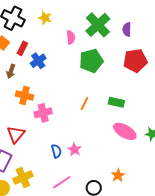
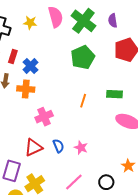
pink semicircle: (71, 37) -> (56, 17), moved, size x1.5
orange cross: (25, 95) -> (26, 89), moved
red triangle: (16, 134) -> (33, 147), moved, turned 36
blue semicircle: (56, 151) -> (58, 146), moved

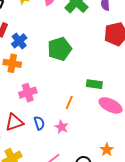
green pentagon: (83, 57) -> (60, 49), moved
green rectangle: (114, 94) -> (94, 84), moved
orange line: (83, 101) -> (69, 103), moved

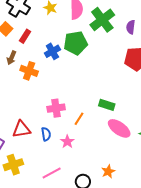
blue cross: (19, 41) -> (52, 51), moved
green pentagon: (60, 49) -> (76, 43), moved
pink cross: (28, 93) -> (56, 108), moved

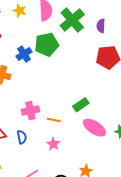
green rectangle: (107, 105) -> (81, 105), turned -49
orange line: (79, 119) -> (54, 120), turned 72
pink star: (67, 142) -> (53, 144), moved

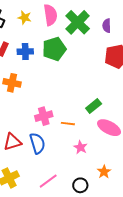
blue cross: (24, 54) -> (25, 52), moved, turned 35
blue semicircle: (22, 137) -> (37, 143), size x1.5
pink star: (53, 144) -> (80, 147), moved

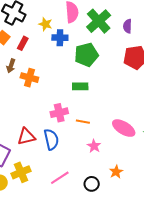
yellow star: (24, 18) -> (45, 24), moved
green pentagon: (54, 49) -> (86, 55), moved
blue cross: (25, 52) -> (60, 38), moved
green rectangle: (94, 106) -> (80, 86), moved, turned 35

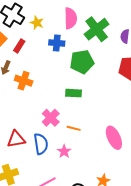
yellow star: (45, 24) -> (37, 23), moved
pink cross: (59, 113) -> (51, 118), turned -36
pink ellipse: (124, 128) -> (114, 138), turned 30
pink star: (94, 146) -> (64, 151), moved

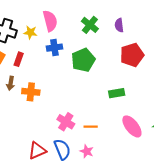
pink semicircle: (71, 18) -> (50, 21), moved
green cross: (97, 29) -> (90, 25), size x0.7
green rectangle: (73, 93) -> (117, 93), moved

